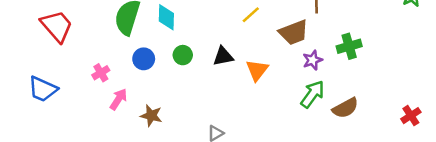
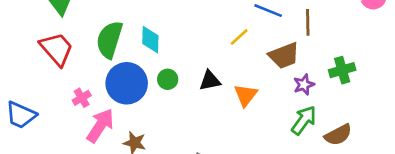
red trapezoid: (57, 26) -> (57, 49), moved
blue circle: (144, 59) -> (127, 83), size x1.8
pink arrow: (118, 99) -> (100, 126), size x1.5

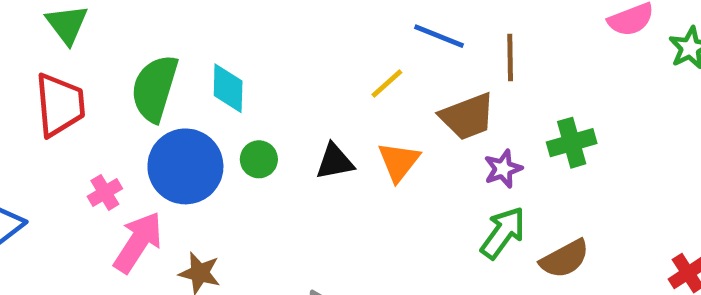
red trapezoid: (57, 49) -> (60, 105), turned 36
orange triangle: (246, 95) -> (399, 162), moved

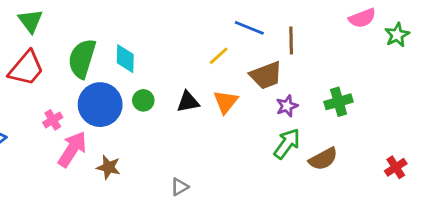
red trapezoid: (60, 105) -> (26, 68), turned 45
green cross: (572, 143) -> (339, 102), moved

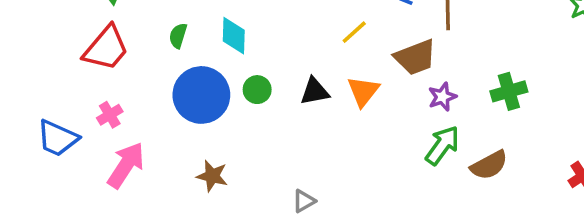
green semicircle: (82, 59) -> (178, 36), size x0.5
pink cross: (53, 120) -> (110, 115), moved
pink arrow: (72, 149) -> (126, 165), moved

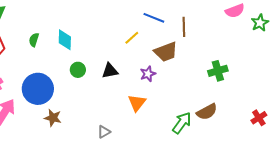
orange triangle: (363, 91) -> (137, 103), moved
blue circle: (201, 95) -> (38, 89), moved
purple star: (442, 97) -> (148, 74), moved
green arrow: (442, 145) -> (182, 123), moved

